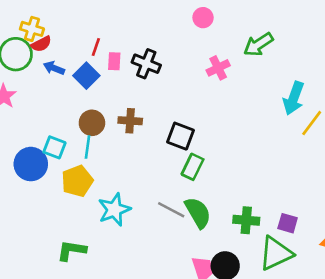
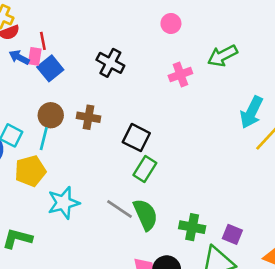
red line: (96, 47) -> (43, 41), moved, turned -36
pink rectangle: (114, 61) -> (35, 56), moved

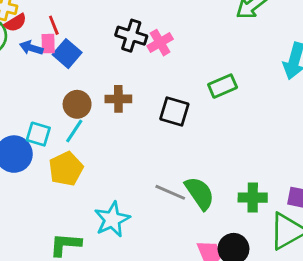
pink cross: (180, 74) -> (160, 43), moved
cyan line: (44, 139) -> (74, 131), turned 30
green rectangle: (145, 169) -> (223, 86), moved, turned 45
cyan star: (64, 203) -> (112, 219), moved

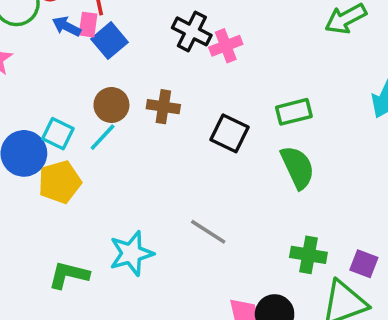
yellow pentagon: (66, 169) -> (60, 182), moved
green semicircle: (200, 193) -> (298, 167), moved

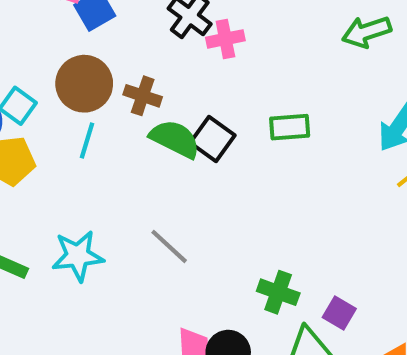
brown circle: (111, 105) -> (84, 84), size x1.4
cyan line: (103, 137) -> (87, 141), moved, turned -36
green semicircle: (298, 167) -> (175, 139), moved, turned -48

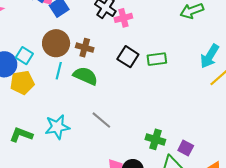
green semicircle: (175, 139) -> (85, 76), moved
black square: (212, 139) -> (128, 57), moved

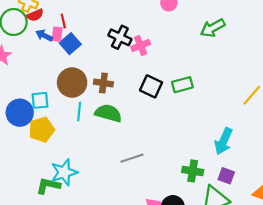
cyan square: (24, 56) -> (40, 100), turned -30
cyan arrow: (210, 56) -> (223, 141), moved
gray line: (101, 120) -> (132, 158), turned -50
cyan star: (57, 127) -> (64, 172), moved

